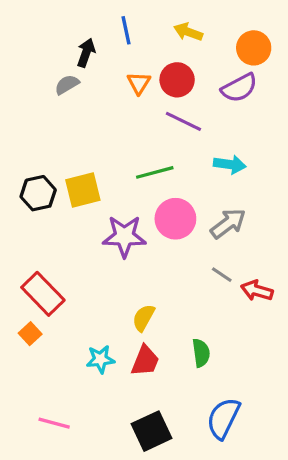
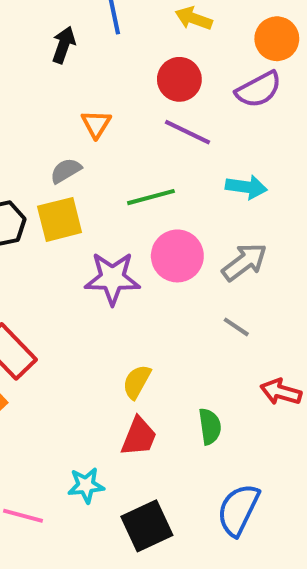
orange triangle: (139, 83) -> (96, 124), moved
gray semicircle: (67, 85) -> (66, 171), moved
red arrow: (257, 291) -> (281, 392), moved
cyan star: (100, 359) -> (86, 485), moved

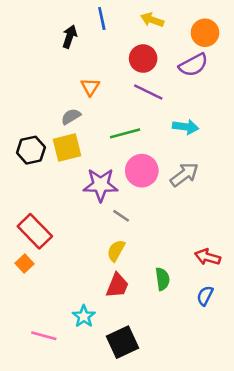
gray line: (236, 327) -> (121, 216), moved
cyan star: (86, 485) -> (84, 316), turned -30
blue semicircle: (238, 510) -> (205, 296), moved, size x0.6

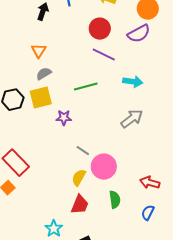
orange triangle: (90, 87) -> (39, 51), moved
pink circle: (142, 171) -> (104, 167), moved
purple star: (101, 185) -> (64, 118), moved, size x0.6

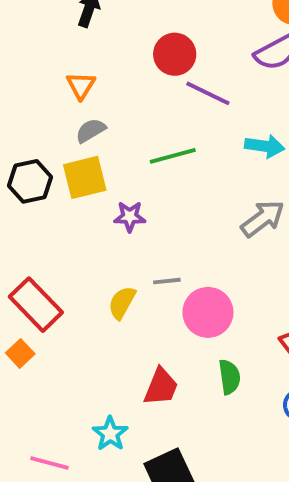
red circle: (100, 29) -> (175, 54), moved
gray line: (83, 151) -> (167, 281), turned -40
yellow semicircle: (79, 178) -> (122, 303), moved

